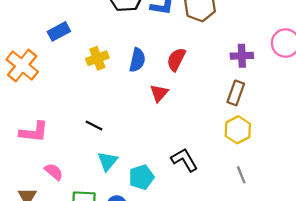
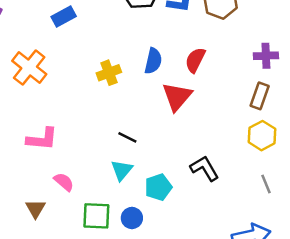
blue rectangle: (59, 31) -> (64, 17), moved
yellow cross: (97, 58) -> (109, 73), moved
red triangle: (159, 93) -> (177, 97), size x1.5
black line: (94, 125) -> (127, 137), moved

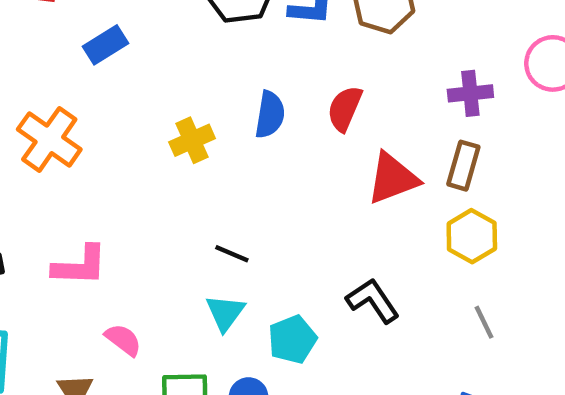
red triangle: (177, 97) -> (393, 178), moved, turned 32

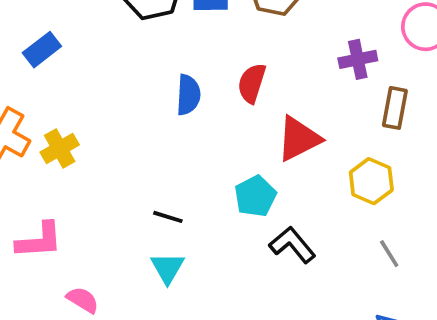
yellow cross: (192, 140) -> (60, 148), moved
brown rectangle: (463, 166) -> (395, 108), moved
cyan pentagon: (292, 339) -> (255, 196), moved

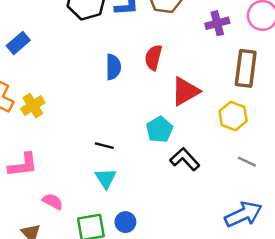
purple cross: (358, 59) -> (217, 23), moved
brown rectangle: (395, 108) -> (246, 68), size x1.4
gray line: (389, 254) -> (247, 162), turned -30

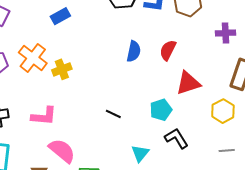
gray line: (247, 162) -> (227, 150), turned -42
cyan triangle: (106, 178) -> (140, 153), moved
pink semicircle: (53, 202) -> (62, 151), size x1.6

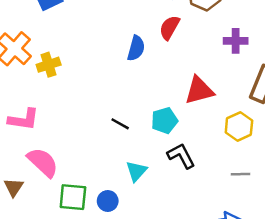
purple cross: (225, 33) -> (236, 41), moved
red semicircle: (168, 50) -> (169, 28), moved
black line: (113, 114) -> (120, 124), moved

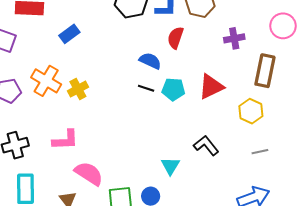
blue semicircle: (136, 48) -> (150, 61), turned -70
cyan pentagon: (164, 120) -> (173, 89), moved, turned 30
black line: (120, 124) -> (146, 88), moved

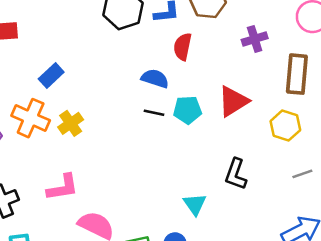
blue rectangle: (69, 34) -> (51, 75), moved
black L-shape: (206, 146) -> (236, 174), turned -115

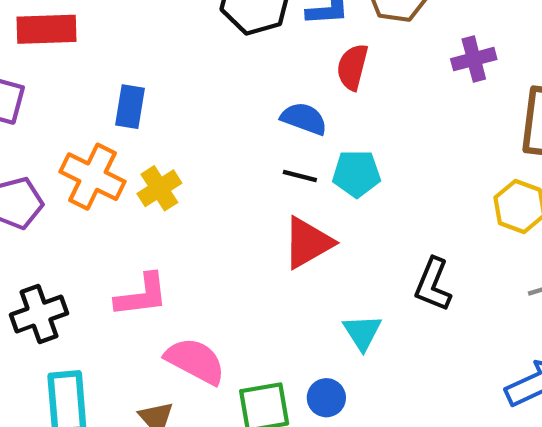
blue rectangle: (51, 75) -> (130, 107), turned -40
red triangle: (233, 101) -> (308, 243), moved

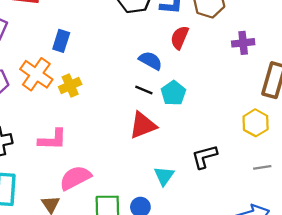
cyan pentagon: (356, 174) -> (173, 93), turned 30
black L-shape: (433, 285) -> (204, 157), turned 44
pink semicircle: (195, 361) -> (75, 178), turned -64

